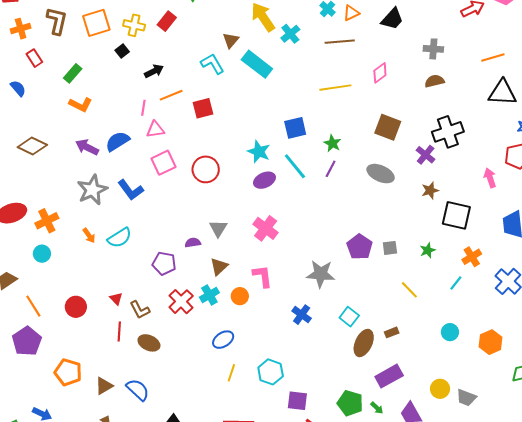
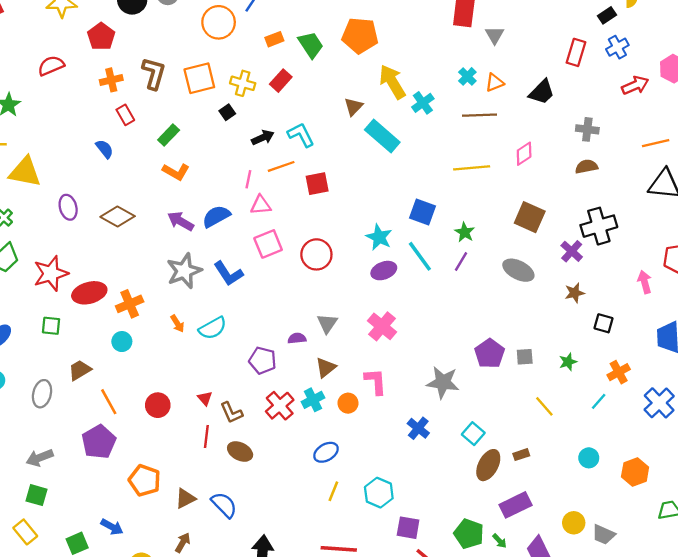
cyan L-shape: (212, 64) -> (301, 135), moved
blue square: (295, 128) -> (423, 212), turned 30
black square: (456, 215) -> (604, 323), size x0.6

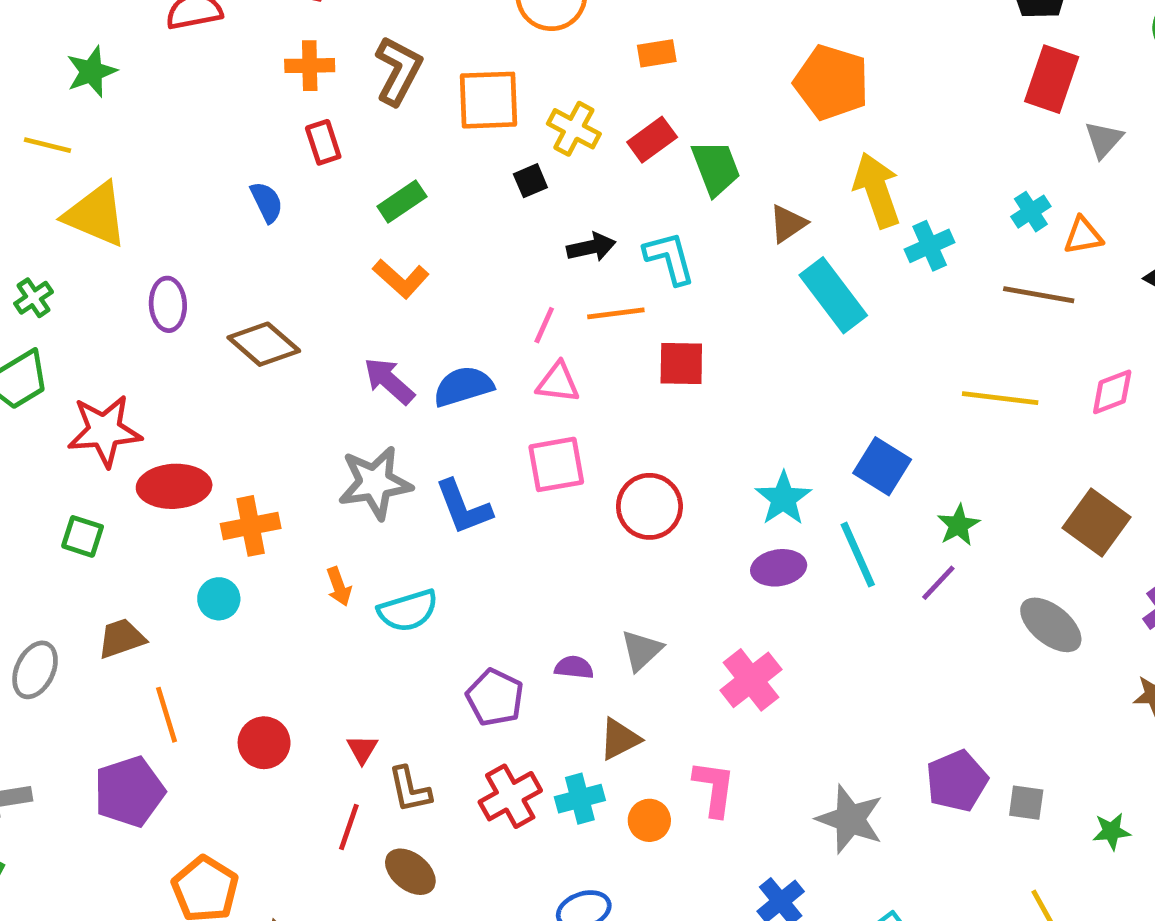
green trapezoid: (311, 45) -> (716, 168), moved

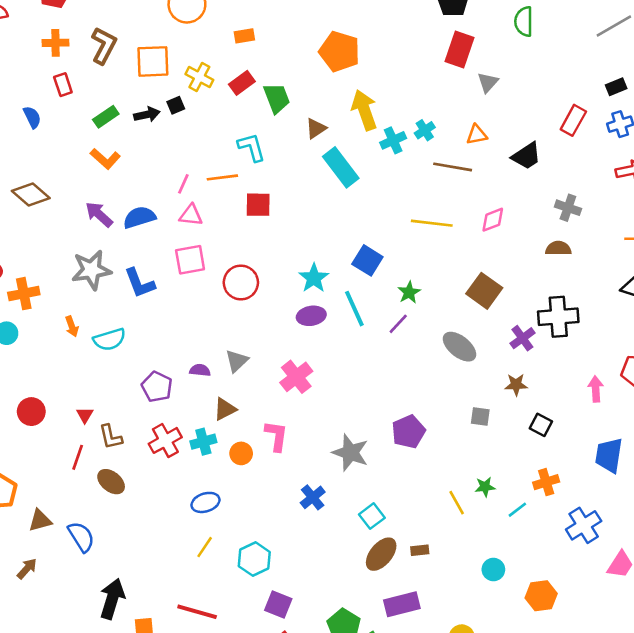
cyan cross: (1031, 212) -> (425, 130), moved
black arrow: (591, 247) -> (147, 115), moved
gray square: (1026, 803) -> (480, 417), moved
green star: (1112, 831) -> (485, 487), moved

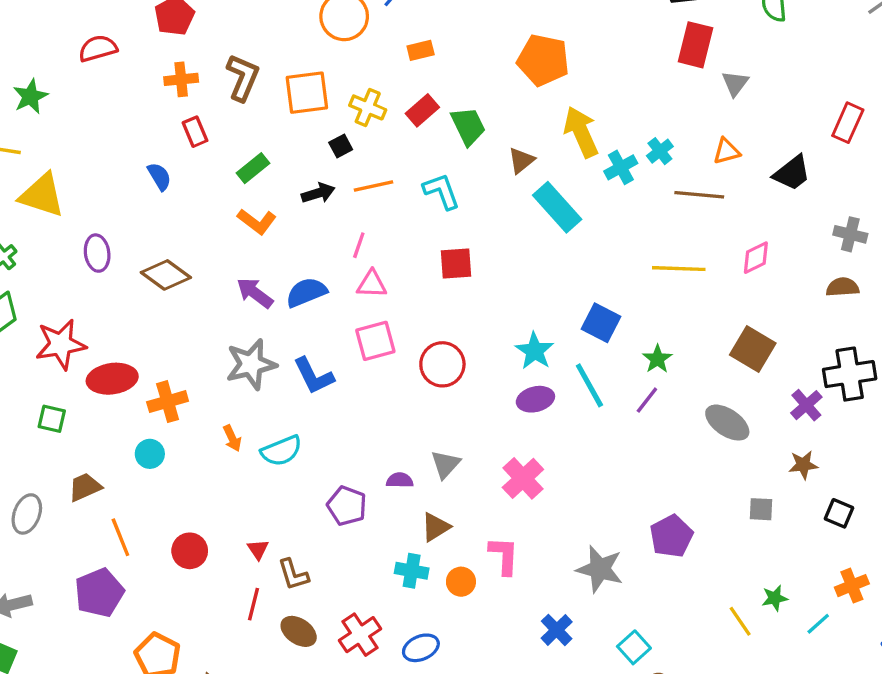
black arrow: (147, 115) -> (318, 193), moved
orange line: (222, 177) -> (374, 186), moved
red cross: (165, 440) -> (360, 635), moved
cyan cross: (203, 442) -> (412, 571), turned 30

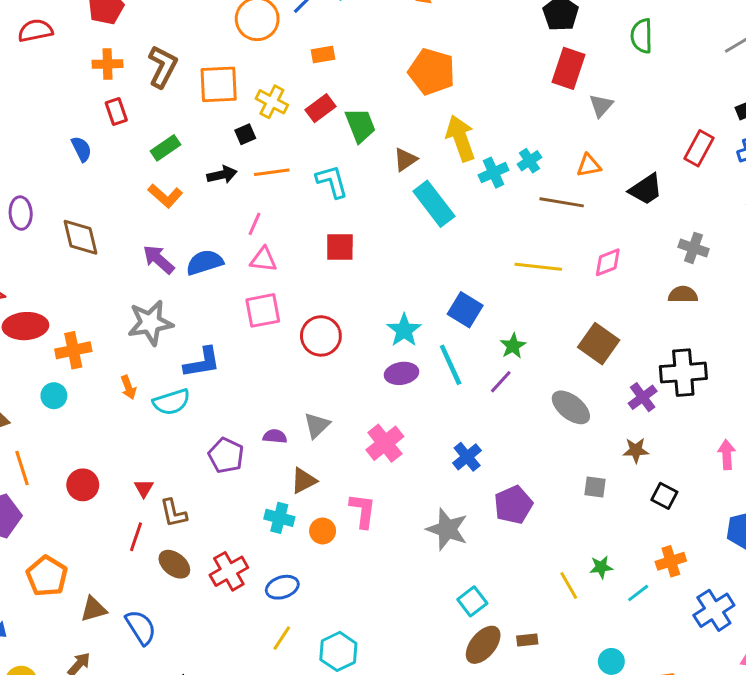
brown diamond: (166, 275) -> (80, 237), turned 36
blue L-shape: (314, 376) -> (202, 362), moved, turned -78
blue cross: (557, 630) -> (467, 457), moved

